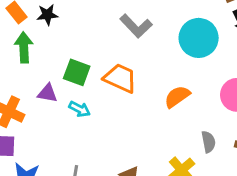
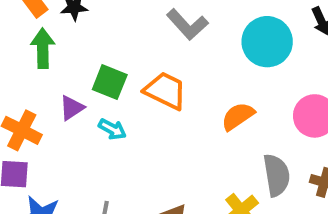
purple triangle: (48, 93) -> (72, 108), turned -45
gray semicircle: (208, 142) -> (277, 175), size x1.5

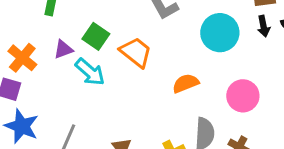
cyan arrow: (112, 129) -> (90, 72), size x1.5

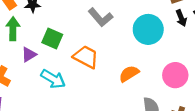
green square: (96, 36) -> (52, 39), moved
purple triangle: (63, 49) -> (29, 54), moved

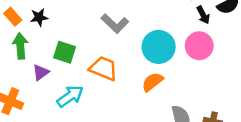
cyan circle: (148, 29) -> (159, 47), moved
pink circle: (175, 75) -> (199, 46), moved
cyan arrow: (53, 79) -> (70, 96), turned -60

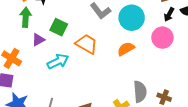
black arrow: (203, 15) -> (169, 14), turned 48
cyan circle: (159, 47) -> (132, 18), moved
orange semicircle: (152, 82) -> (126, 49), moved

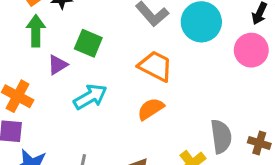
orange trapezoid: (87, 44) -> (155, 66), moved
orange semicircle: (126, 49) -> (151, 109), moved

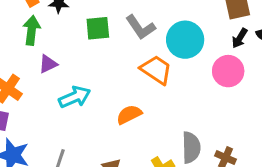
green square: (88, 43) -> (98, 28), moved, turned -35
orange trapezoid: (155, 66) -> (156, 70), moved

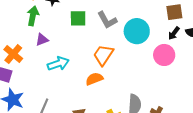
orange trapezoid: (156, 70) -> (103, 55), moved, turned -95

